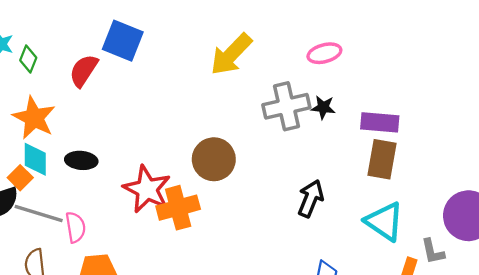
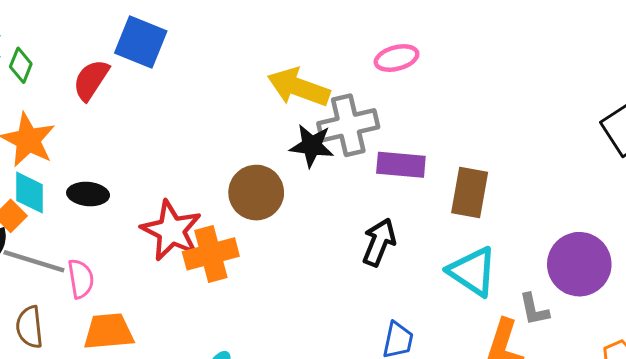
yellow arrow: (231, 54) -> (299, 87), moved, turned 66
black star: (323, 107) -> (312, 146), moved, size x1.4
purple rectangle: (380, 122) -> (401, 165), moved

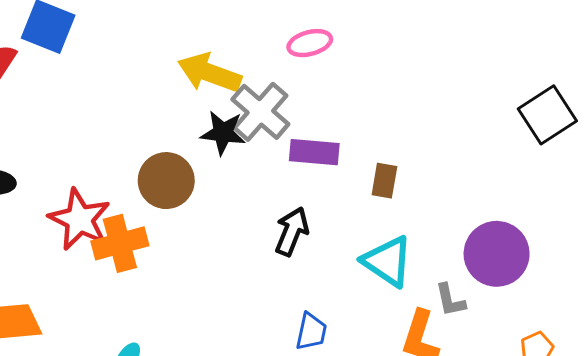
gray cross: (348, 125) -> (260, 112), turned -36
brown rectangle: (470, 193) -> (384, 181), size x0.7

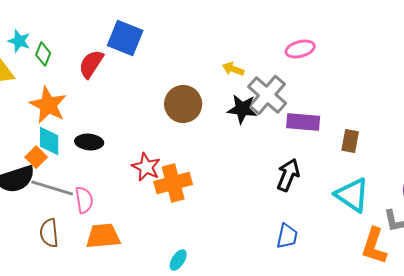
yellow arrow: (210, 73) -> (233, 69), size x0.5
brown circle: (166, 181) -> (183, 104), moved
red star: (79, 219) -> (146, 167), size x0.7
blue trapezoid: (311, 332) -> (287, 236), moved

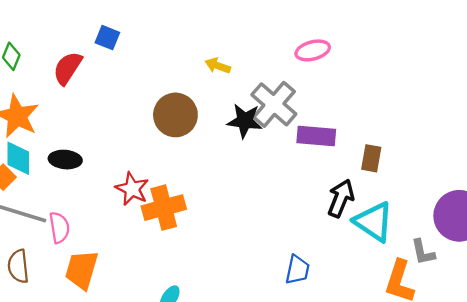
blue square: (125, 38) -> (107, 38), size x0.6
yellow arrow: (233, 69) -> (218, 66), moved
black arrow: (288, 175) -> (341, 198), moved
orange trapezoid: (103, 236) -> (82, 270), turned -69

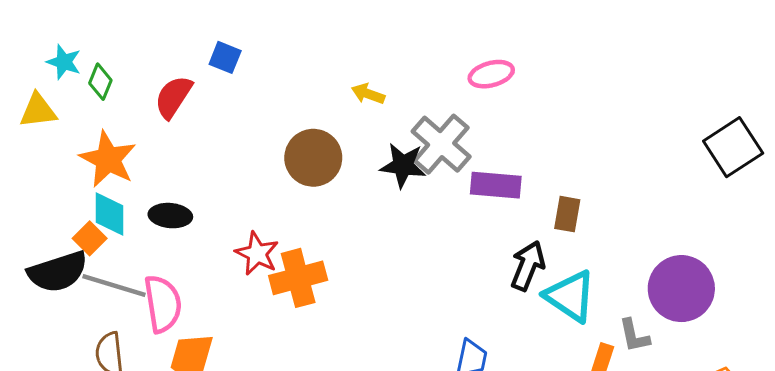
pink semicircle: (59, 228) -> (163, 304), size x1.4

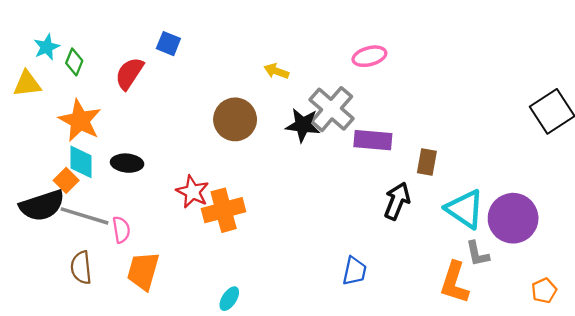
cyan star: (64, 62) -> (47, 47), turned 30
cyan triangle: (570, 296) -> (465, 209), moved
pink semicircle: (163, 304) -> (121, 230), size x0.6

